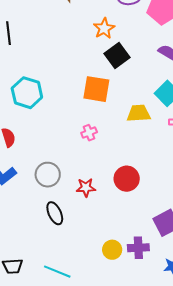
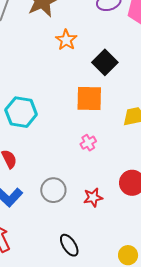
orange star: (104, 28) -> (66, 40), moved
black ellipse: (55, 213) -> (69, 245), moved

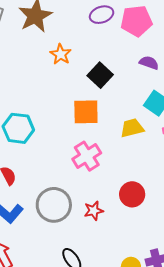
pink cross: (88, 143) -> (87, 156), size x1.8
gray circle: (53, 190) -> (54, 205), size x1.4

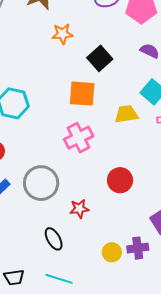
orange star: (61, 54) -> (62, 34), turned 30
red star: (94, 211) -> (79, 209), moved

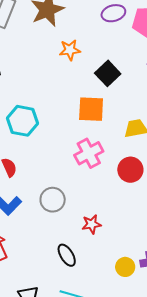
red circle: (120, 180) -> (130, 170), moved
gray circle: (41, 183) -> (53, 200), size x0.7

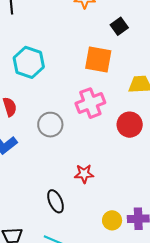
black square: (108, 73) -> (119, 26), size x0.7
gray circle: (53, 200) -> (50, 125), moved

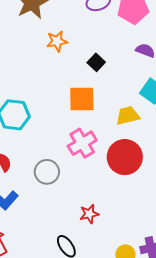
red circle: (130, 125) -> (125, 157), size x1.4

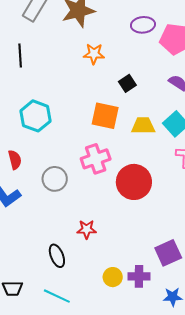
yellow trapezoid: (128, 116) -> (143, 126), moved

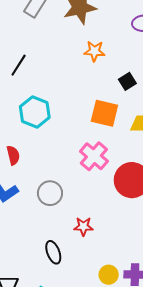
black line: (20, 55) -> (19, 65), moved, turned 35
pink cross: (96, 159) -> (94, 156), turned -32
gray circle: (55, 179) -> (50, 193), moved

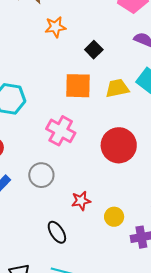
pink cross: (94, 156) -> (61, 131), moved
yellow circle: (109, 275) -> (114, 217), moved

